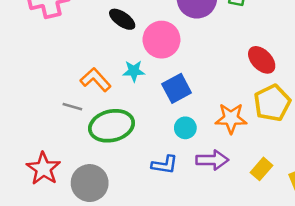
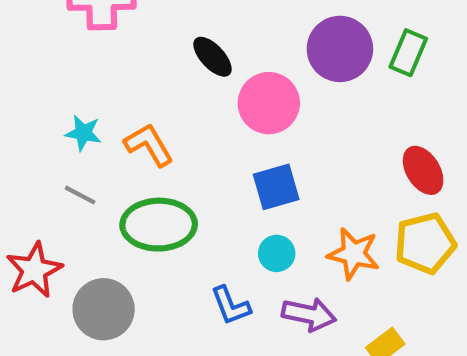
cyan star: (134, 71) -> (83, 133), moved
gray line: (72, 107) -> (80, 195), moved
blue L-shape: (165, 165) -> (231, 306), turned 48

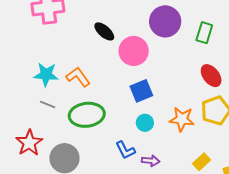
green rectangle: (408, 53) -> (204, 33), moved
cyan star: (83, 133) -> (46, 75), size x1.4
purple arrow: (309, 314) -> (151, 161), moved, size x0.7

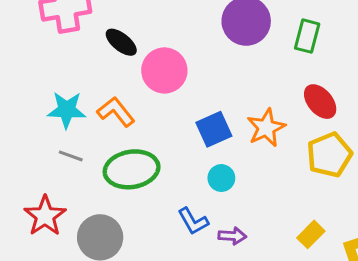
black ellipse: (104, 31) -> (121, 42), moved
pink circle: (134, 51) -> (164, 70), moved
orange star: (182, 119) -> (266, 128), moved, turned -30

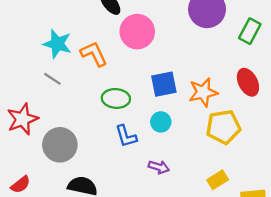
yellow pentagon: (329, 155) -> (223, 127), moved
green ellipse: (132, 169) -> (116, 98), moved, size x0.7
blue L-shape: (193, 221) -> (126, 136), moved

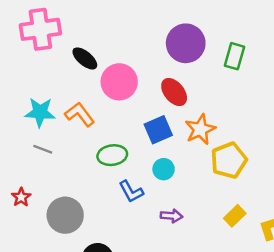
red ellipse: (248, 82) -> (174, 92), moved
red star: (22, 119) -> (21, 197), size x0.6

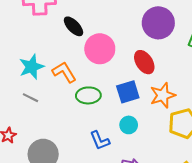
cyan star: (40, 112) -> (32, 67), turned -30
green ellipse: (112, 155) -> (88, 95), moved

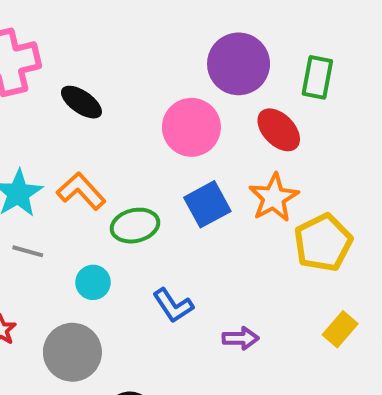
pink circle: (100, 49) -> (191, 127), moved
red ellipse: (144, 62) -> (279, 130), moved
cyan circle: (129, 125) -> (93, 282), moved

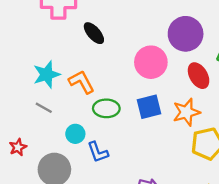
blue L-shape: (173, 306) -> (98, 152), moved

